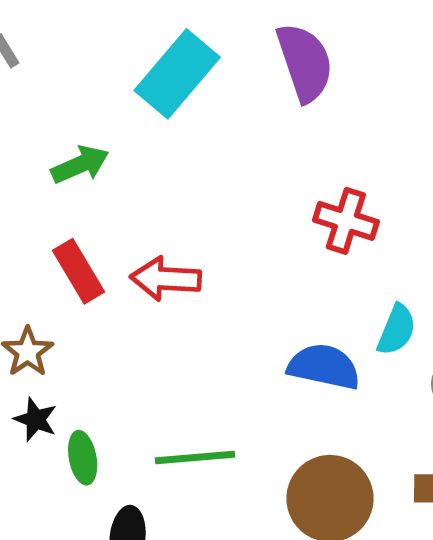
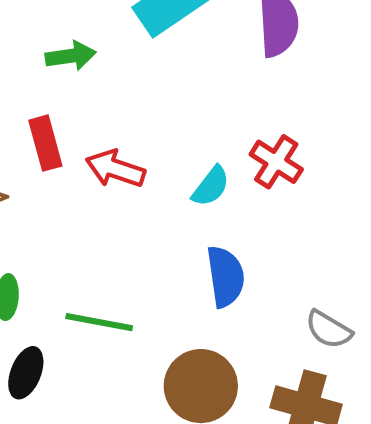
cyan semicircle: (397, 330) -> (211, 186), moved
blue semicircle: (324, 367) -> (225, 277), turned 54

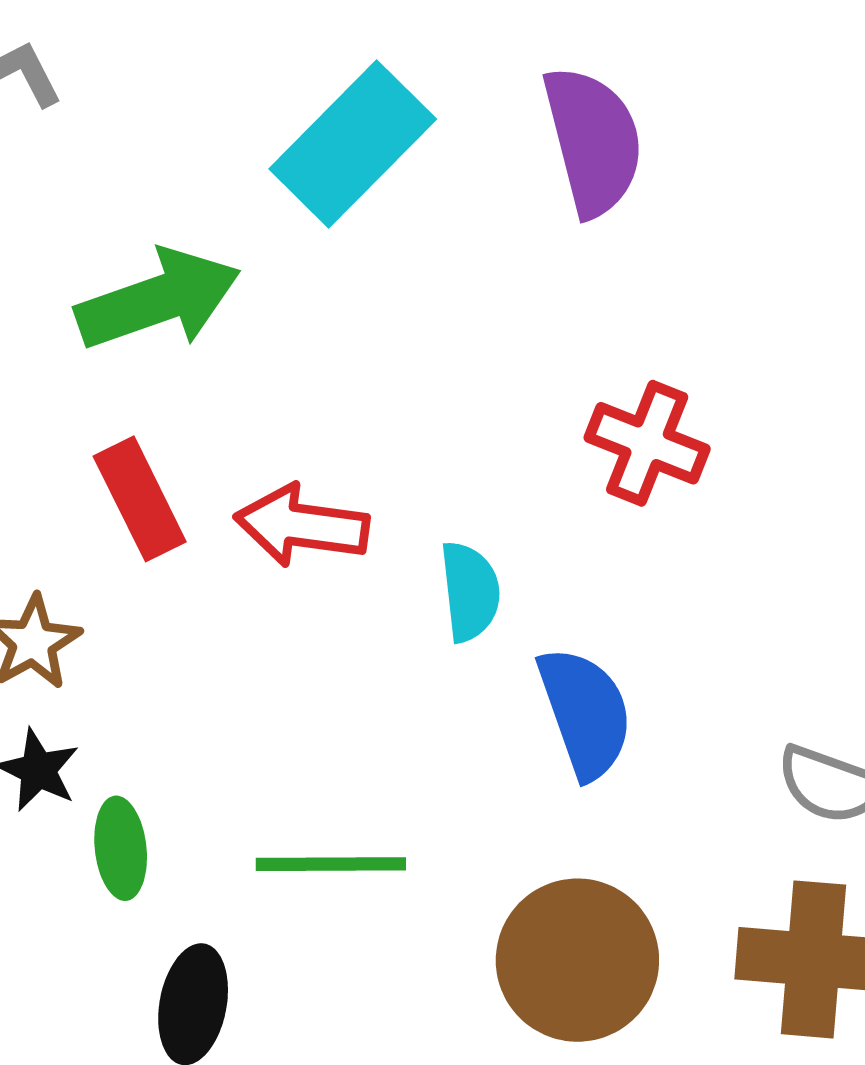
green arrow: (71, 56) -> (158, 300), size x1.5
cyan semicircle: (211, 186) -> (470, 592), moved, turned -33

